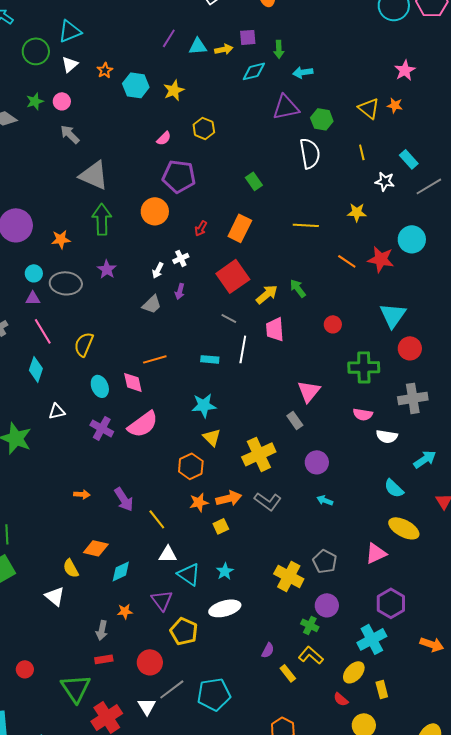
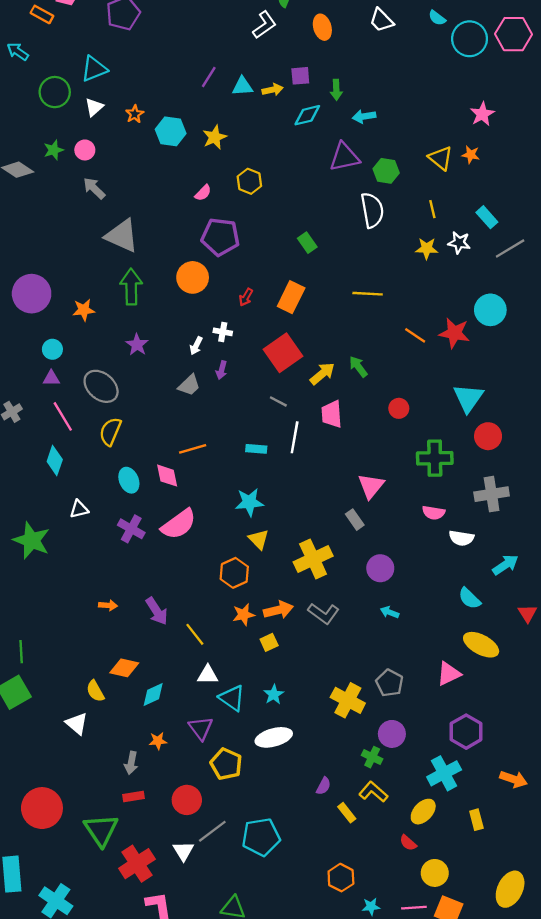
yellow star: (357, 212) -> (427, 248), moved
white cross: (181, 258) -> (223, 332), turned 35
gray ellipse: (66, 283) -> (101, 386), moved, turned 36
red circle: (25, 669) -> (42, 808), size x2.0
yellow rectangle: (382, 689) -> (476, 820), moved

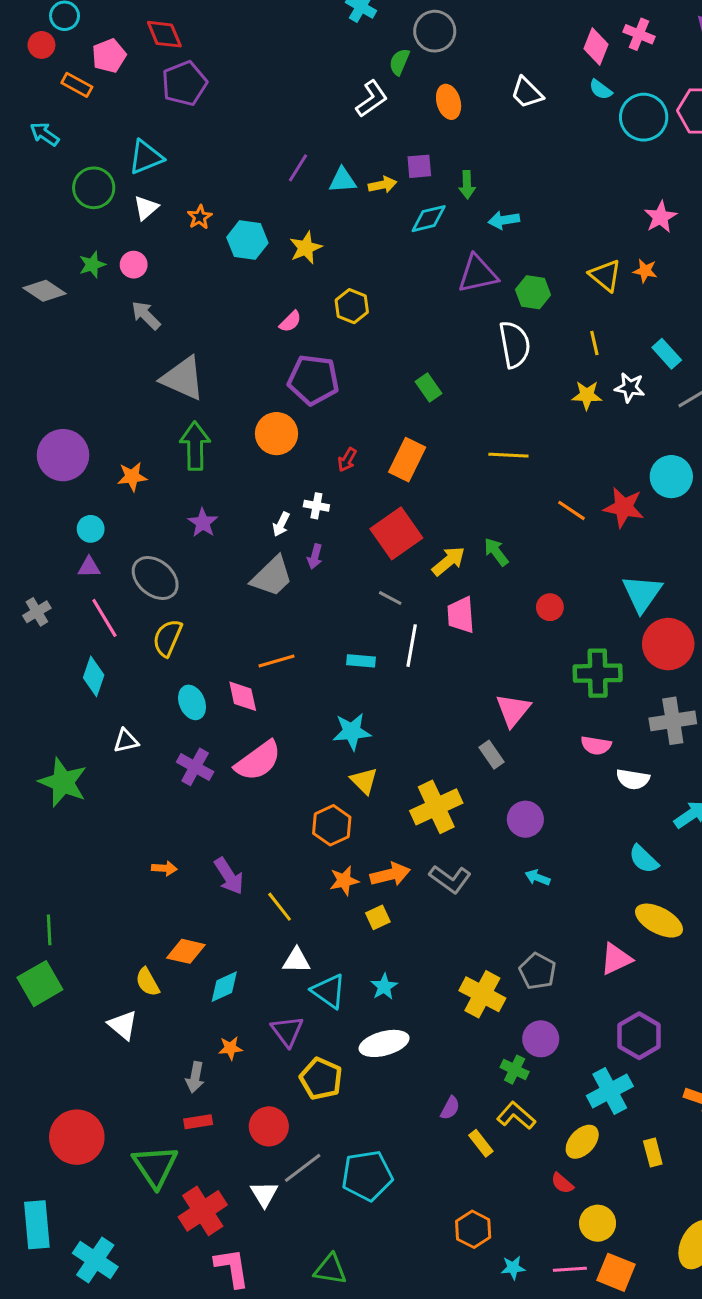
gray trapezoid: (189, 385) -> (272, 576), size x1.4
red circle: (488, 436) -> (668, 644), size x1.4

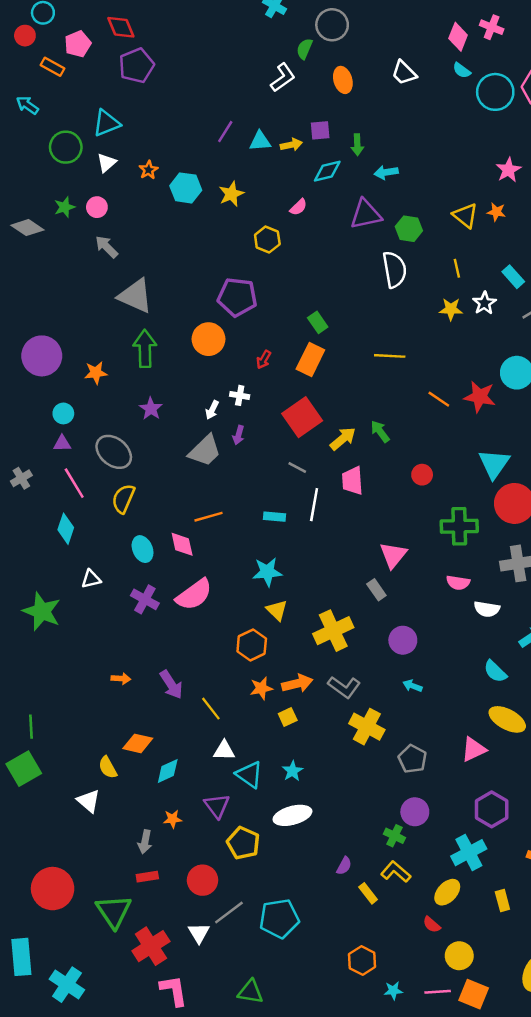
pink semicircle: (290, 321) -> (298, 207), moved
green rectangle: (429, 388) -> (318, 322), moved
white star: (630, 388) -> (484, 303), turned 30
yellow cross: (482, 994) -> (367, 727), moved

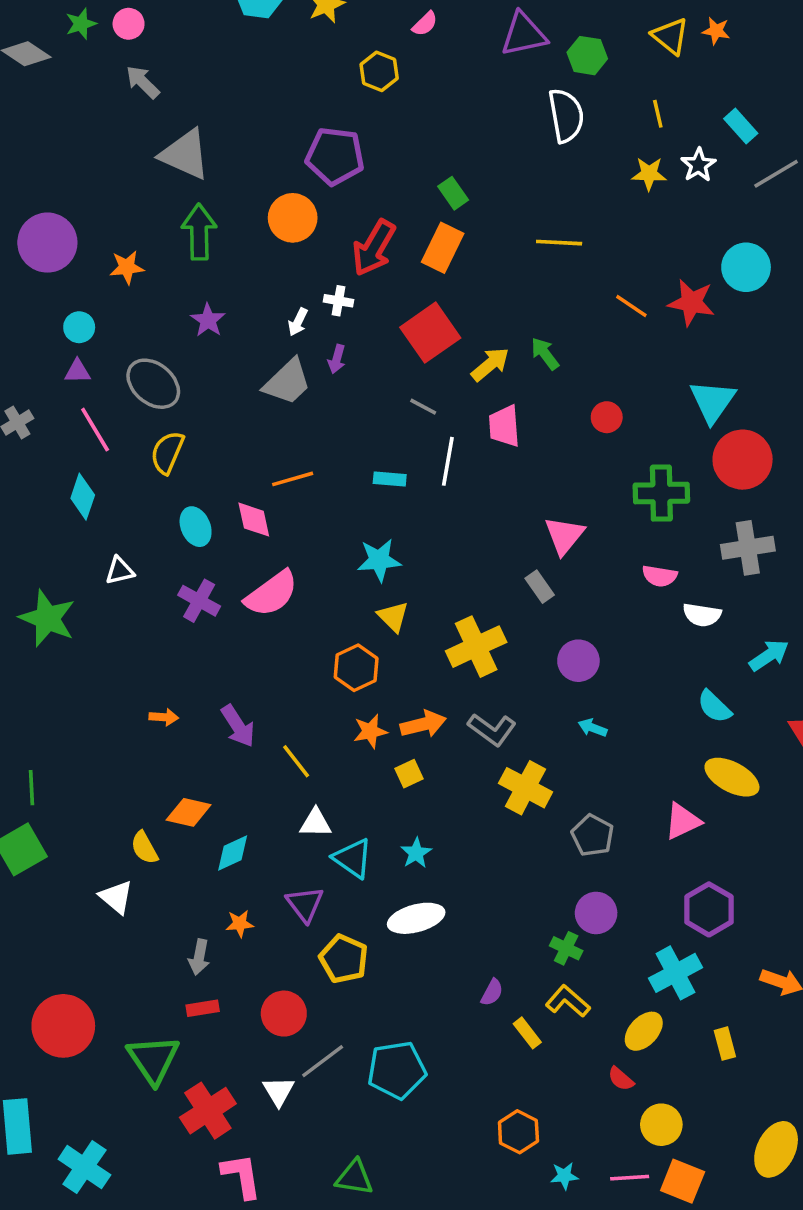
red arrow: (264, 359) -> (374, 248), size x2.0

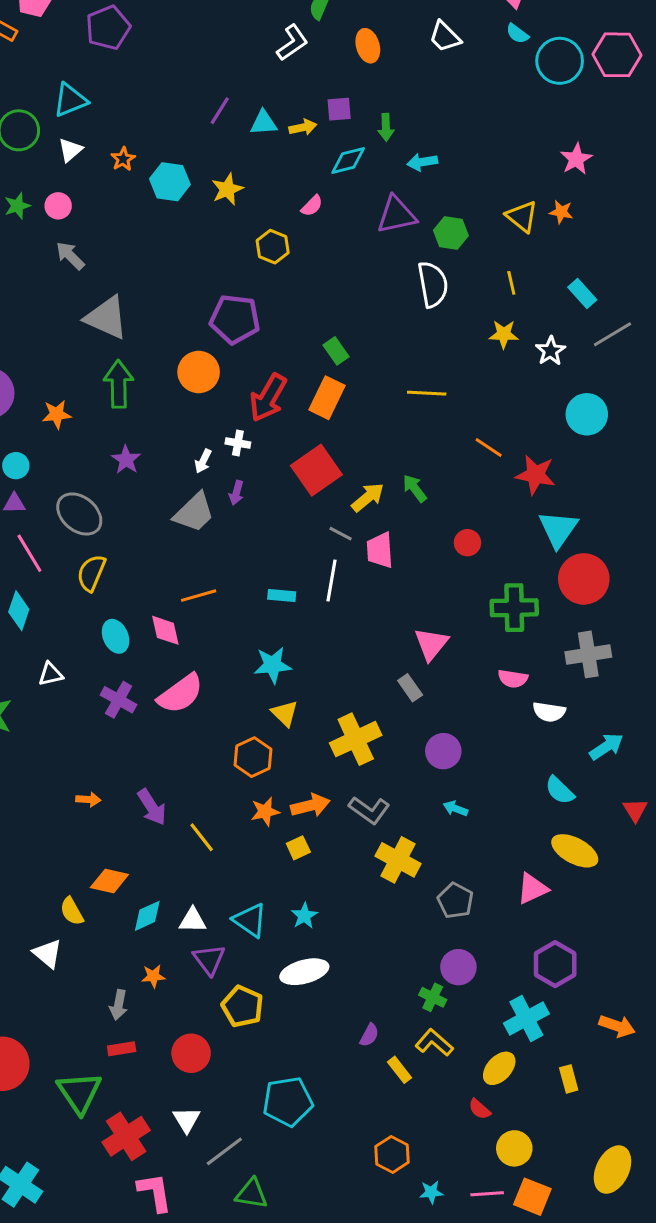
white star: (698, 165) -> (551, 351), moved
red star: (691, 303) -> (535, 475), moved
gray line: (423, 407) -> (341, 534), moved
white triangle: (316, 823) -> (193, 920), moved
gray line: (323, 1061) -> (224, 1151), moved

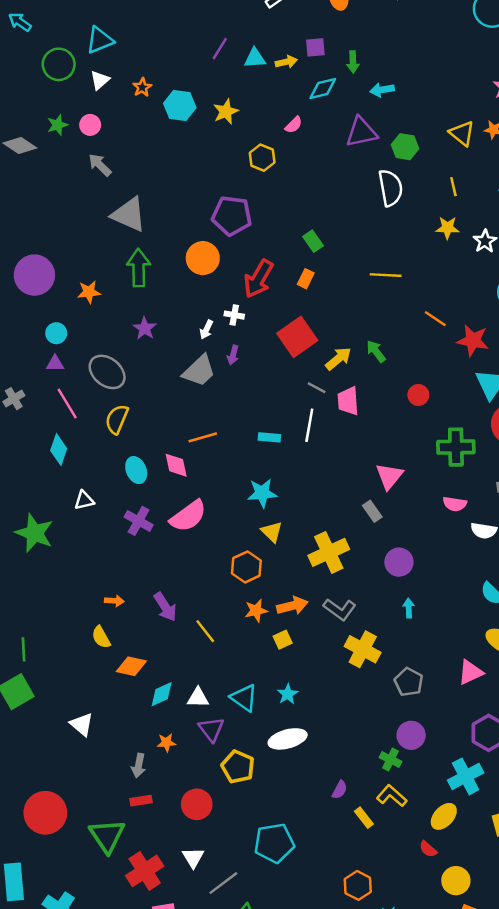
orange rectangle: (327, 398) -> (306, 279), size x0.6
cyan arrow: (455, 809) -> (409, 608), turned 66
yellow semicircle: (72, 911) -> (101, 637), moved

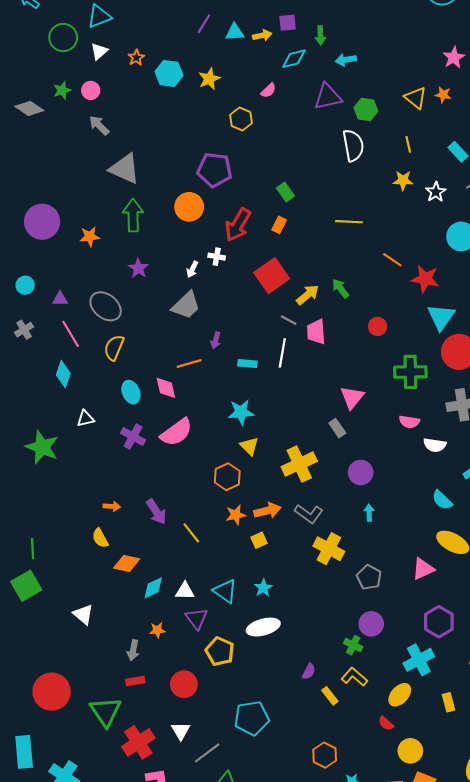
cyan circle: (56, 333) -> (25, 285), moved
purple arrow: (233, 355) -> (216, 340), moved

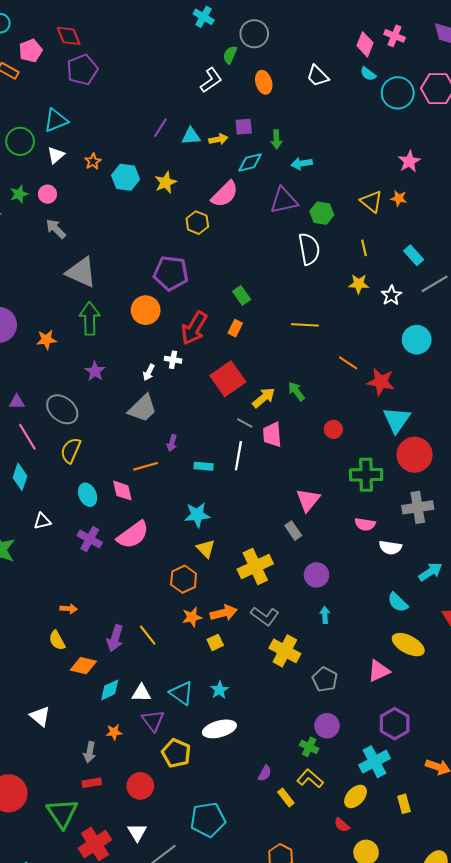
pink semicircle: (269, 90) -> (225, 194), size x1.8
purple arrow: (156, 512) -> (115, 638), moved, turned 50

